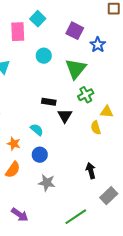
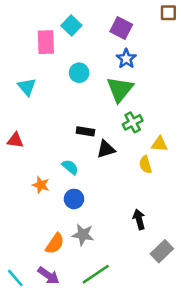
purple square: (75, 31) -> (121, 28), moved
blue star: (98, 45) -> (126, 59), moved
black triangle: (65, 116) -> (106, 149), turned 42
orange semicircle: (13, 170) -> (55, 244), moved
green line: (76, 217) -> (96, 274), moved

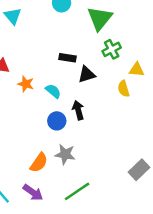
orange star: (41, 185) -> (26, 84), moved
black arrow: (139, 219) -> (78, 110), moved

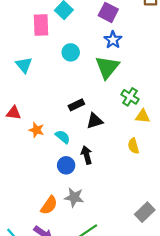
green cross: (112, 49) -> (130, 97), moved, turned -30
black rectangle: (67, 58) -> (76, 105), turned -35
yellow semicircle: (124, 89) -> (133, 146), moved

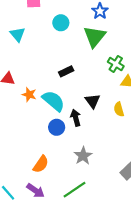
black triangle: (95, 121) -> (93, 101), moved, turned -49
cyan semicircle: (63, 137) -> (53, 101), size x1.6
gray star: (74, 197) -> (83, 156), moved, turned 30

